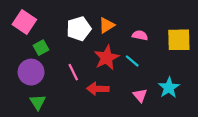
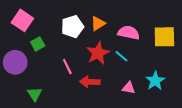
pink semicircle: (140, 35) -> (129, 33), size x1.5
purple circle: (31, 72) -> (15, 62), moved
pink triangle: (140, 95) -> (129, 88), turned -40

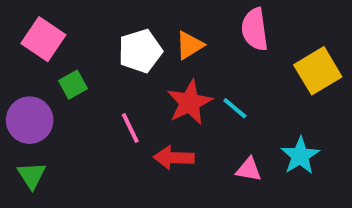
pink semicircle: (129, 33) -> (255, 29), moved, turned -110
yellow square: (164, 37) -> (318, 71), turned -30
green triangle: (35, 94) -> (32, 175), moved

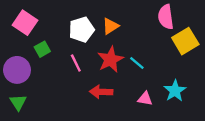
pink semicircle: (255, 29) -> (166, 17), moved
pink line: (130, 128) -> (76, 63), moved

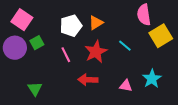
cyan line: (137, 63) -> (125, 46), moved
purple circle: (17, 70) -> (15, 48), moved
green triangle: (18, 102) -> (35, 89), moved

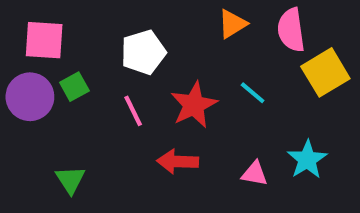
pink square: (22, 20) -> (44, 40), turned -30
orange triangle: (96, 23) -> (232, 24), moved

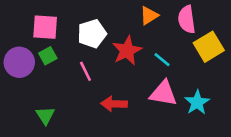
pink square: (44, 40) -> (45, 27), moved
red star: (194, 105) -> (127, 51), moved
pink triangle: (255, 174) -> (163, 93), moved, size x1.6

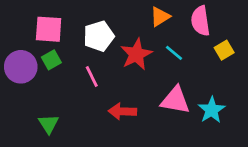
yellow square: (209, 47) -> (224, 50), size x0.6
cyan line: (162, 60) -> (174, 53), moved

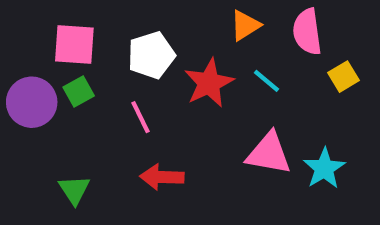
red arrow: (122, 111) -> (162, 177), moved

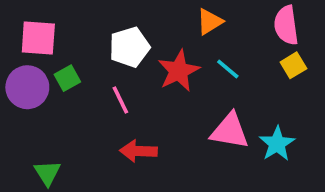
pink semicircle: (307, 32) -> (286, 25), moved
pink square: (74, 45) -> (38, 38), moved
green triangle: (74, 190) -> (47, 173), moved

